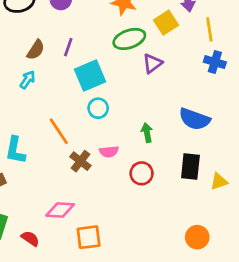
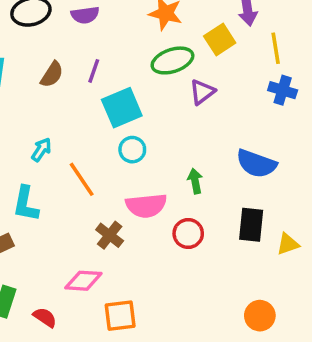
cyan arrow: (28, 80) -> (41, 150), moved
pink semicircle: (109, 152) -> (146, 206), size x1.6
brown cross: (80, 161) -> (110, 235), moved

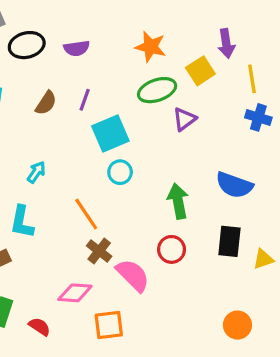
orange line: (82, 179) -> (86, 214), moved
green arrow: (195, 181) -> (178, 201), size x1.5
pink semicircle: (146, 206) -> (133, 275), moved, turned -129

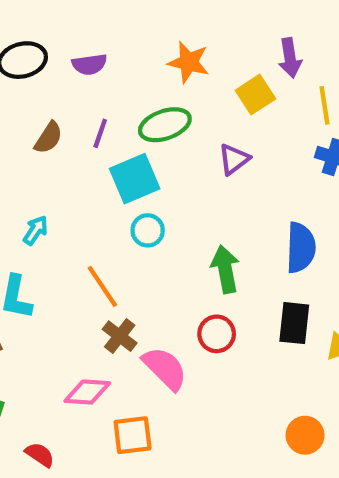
green ellipse: (157, 90) -> (165, 125), moved
blue semicircle: (234, 185) -> (301, 248), turned -108
red semicircle: (40, 327) -> (40, 455), moved

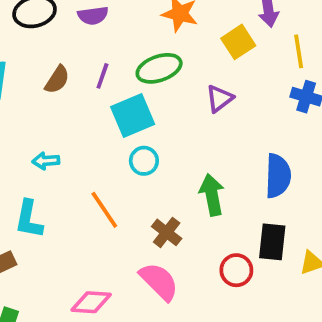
cyan arrow: (35, 230) -> (46, 161), turned -128
red circle: (217, 334) -> (236, 270), moved
brown cross: (120, 336) -> (167, 232), moved

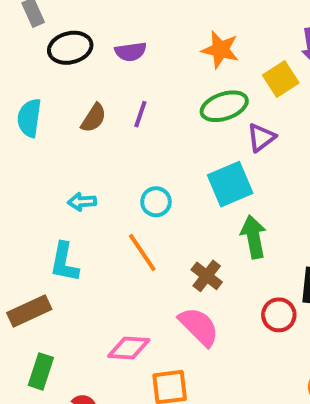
green ellipse: (159, 68) -> (224, 106), moved
cyan square: (133, 115) -> (230, 184), moved
cyan circle: (144, 161) -> (156, 202), moved

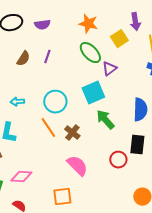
green ellipse: (224, 106) -> (90, 53), turned 65
cyan circle: (156, 202) -> (55, 102), size x1.5
green arrow: (253, 237) -> (105, 120), turned -30
brown cross: (207, 276) -> (72, 133), moved
pink diamond: (129, 348) -> (21, 177), moved

